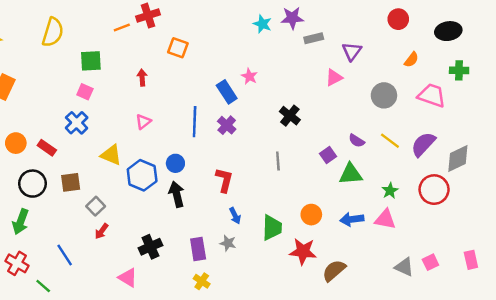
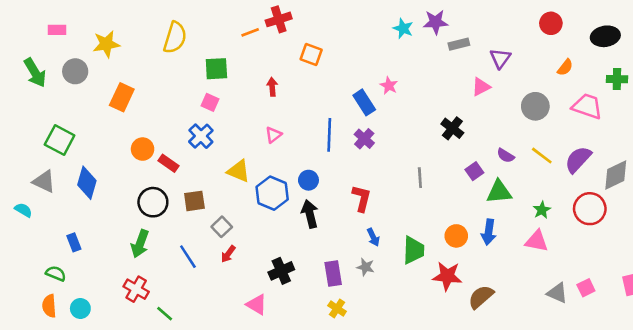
black cross: (290, 116) -> (452, 128), moved
orange circle: (16, 143) -> (143, 149), moved
blue arrow: (352, 219) -> (489, 232), moved, turned -75
blue line: (65, 255) -> (188, 257), moved

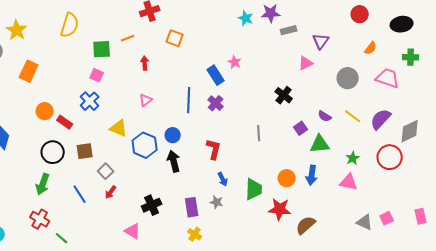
orange line: (250, 32) -> (128, 38), moved
yellow star: (106, 44) -> (17, 30), turned -30

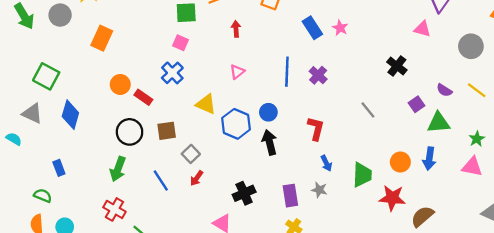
pink triangle: (306, 63) -> (422, 29), turned 42
blue rectangle: (216, 75) -> (312, 28), moved
gray line: (259, 133) -> (368, 110), turned -35

